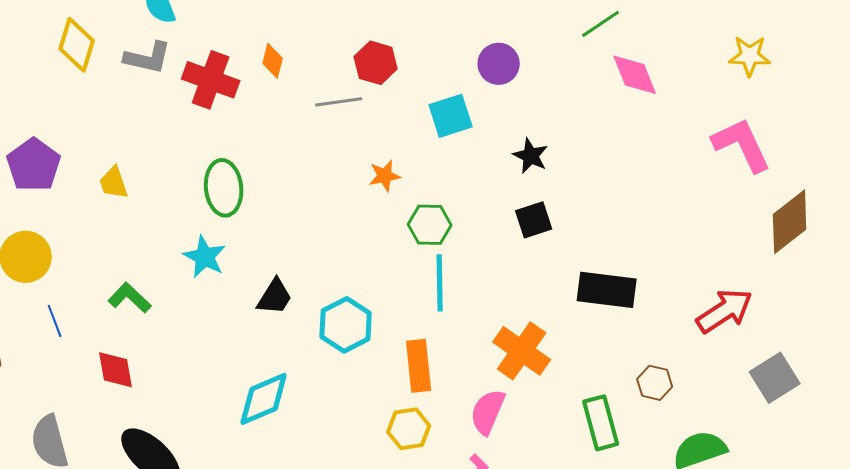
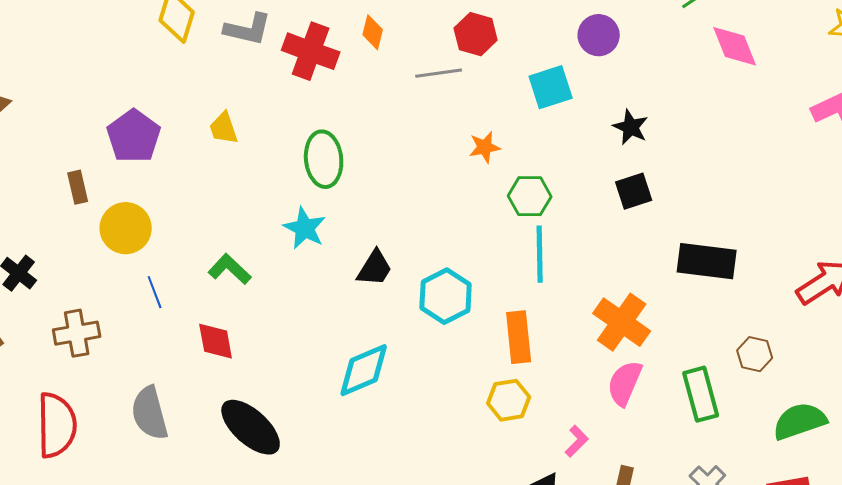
yellow trapezoid: (114, 183) -> (224, 128), moved
pink semicircle: (488, 412) -> (625, 383), moved

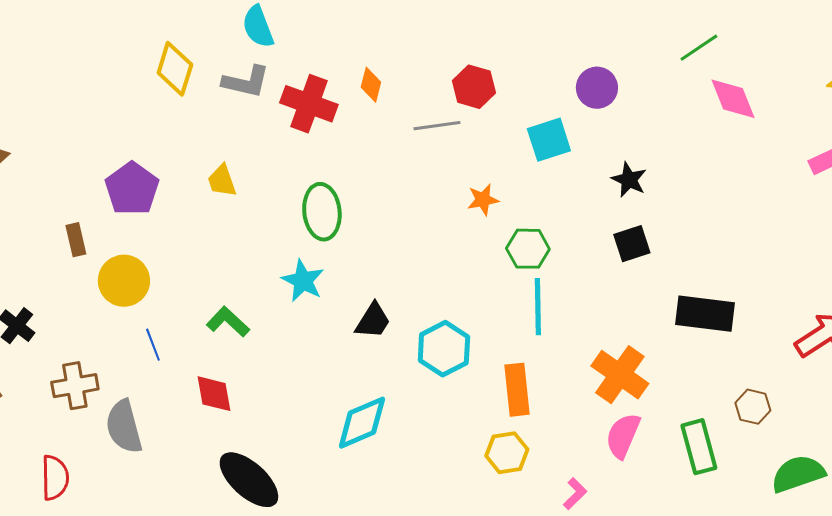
gray semicircle: (150, 413) -> (124, 427), moved
red semicircle: (57, 425) -> (55, 478), size x0.7

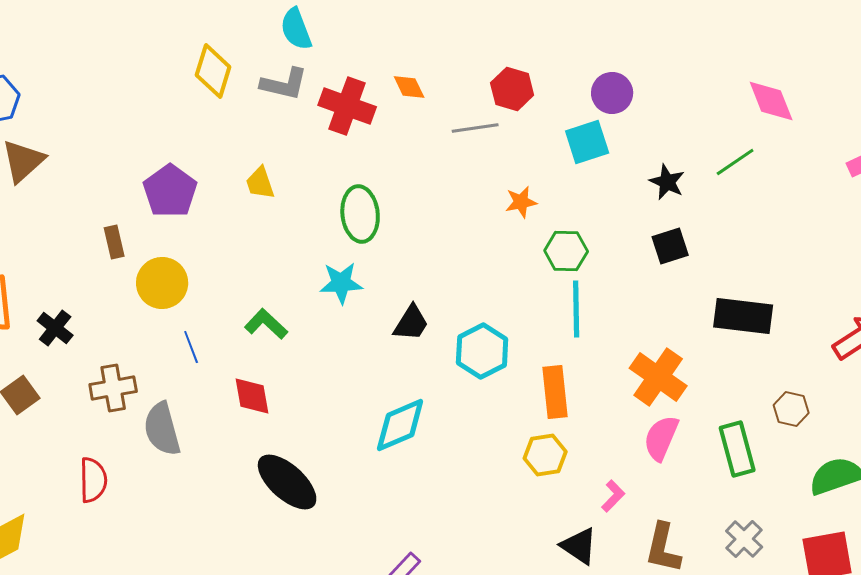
green line: (699, 48) -> (735, 162), moved
orange diamond: (371, 85) -> (409, 87), turned -40
purple circle: (597, 88) -> (612, 93), moved
cyan star: (303, 281) -> (341, 283), turned -30

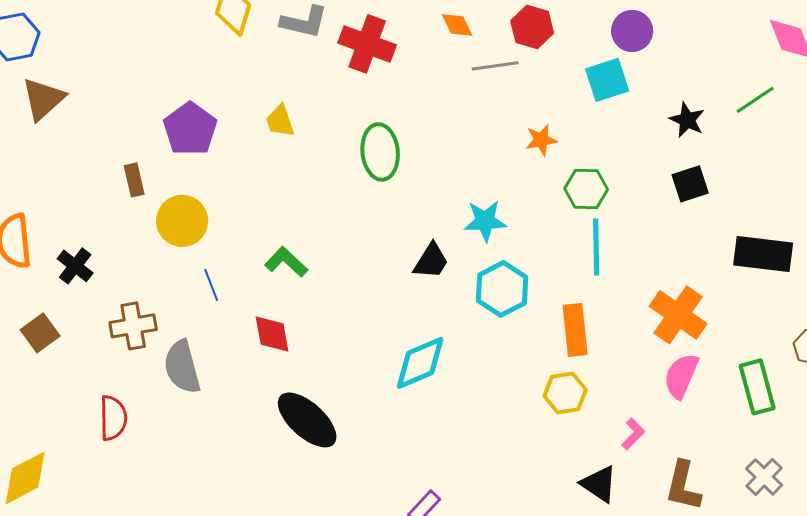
orange diamond: (409, 87) -> (457, 25), moved
cyan star: (341, 283) -> (485, 221), moved

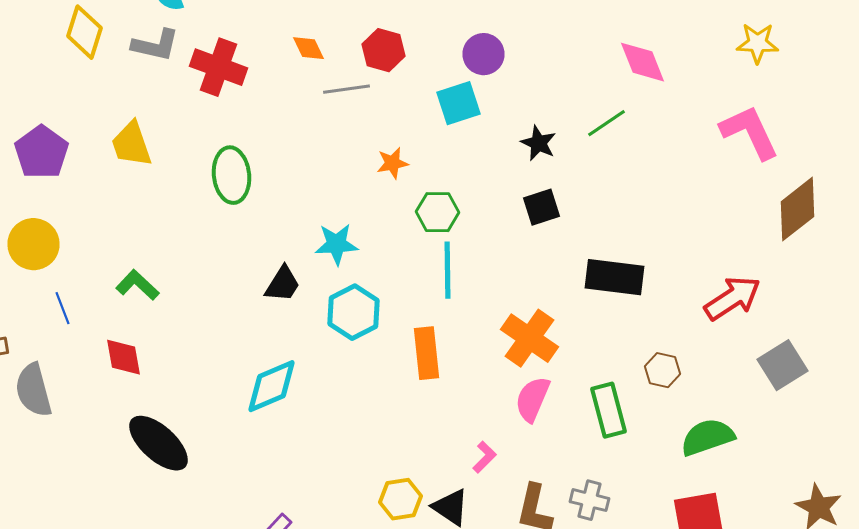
yellow trapezoid: (280, 121) -> (132, 144), size x1.4
yellow hexagon: (565, 393) -> (400, 499), moved
gray cross: (764, 477) -> (590, 500), moved, turned -30

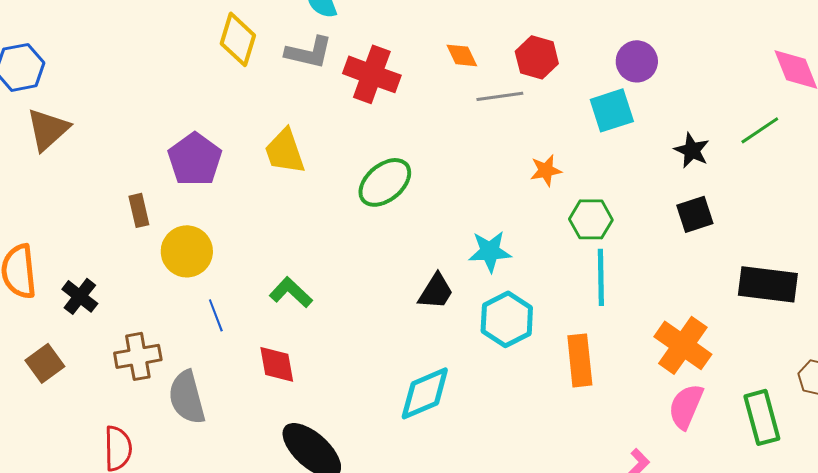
green ellipse: (232, 175) -> (385, 182), turned 56

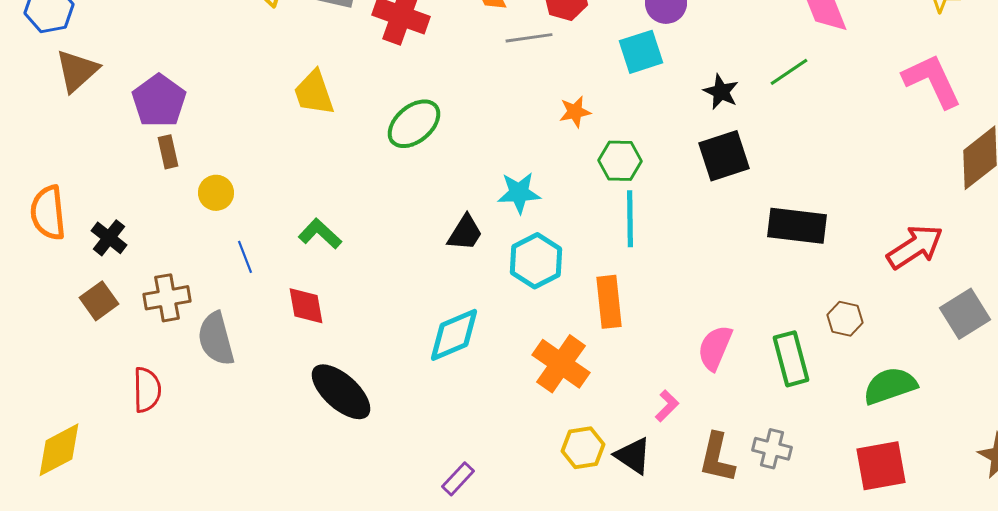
purple pentagon: (195, 159) -> (159, 101), moved
black square: (695, 214) -> (724, 156), size x1.4
yellow circle: (187, 251) -> (216, 193), size x0.7
orange cross: (683, 345) -> (561, 364), moved
brown square: (45, 363) -> (99, 301), moved

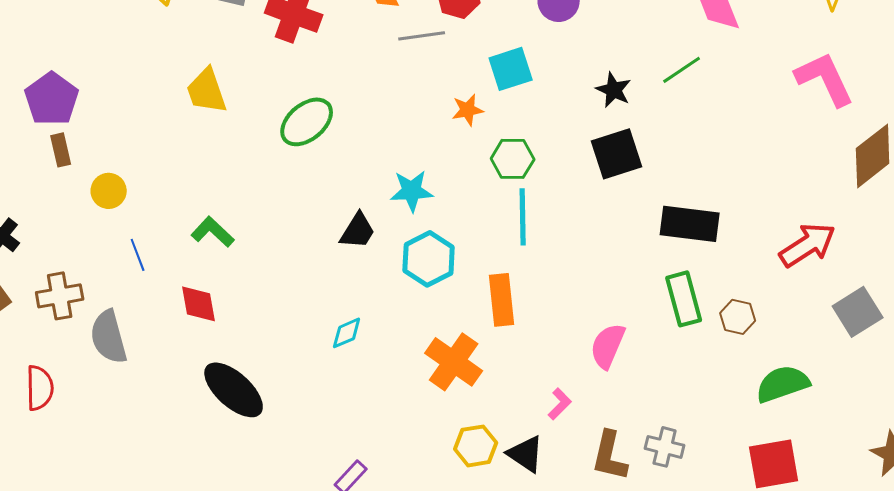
cyan square: (641, 52) -> (511, 69), moved
cyan diamond: (454, 335) -> (347, 333), size x0.6
green rectangle: (791, 359) -> (684, 299), moved

